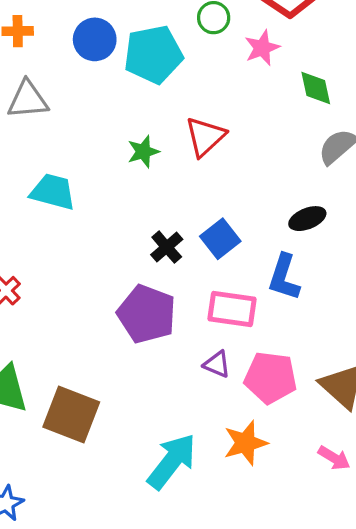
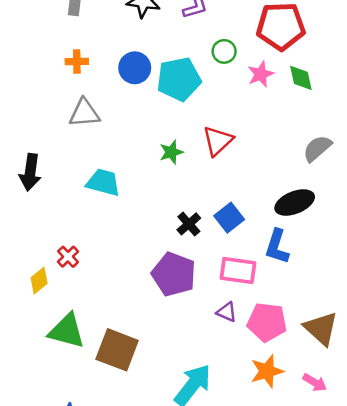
green diamond: (316, 88) -> (301, 78), moved
black ellipse: (307, 219) -> (295, 203), size x1.4
orange star: (245, 443) -> (267, 371), moved

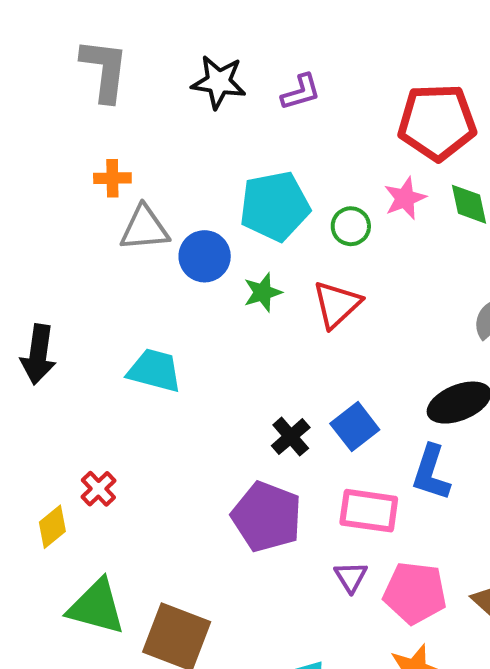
green circle: (224, 51) -> (351, 226), moved
blue circle: (135, 68) -> (205, 256), moved
gray triangle: (84, 113) -> (144, 228), moved
green star: (171, 152) -> (263, 292), moved
purple triangle: (227, 312) -> (351, 577), turned 35

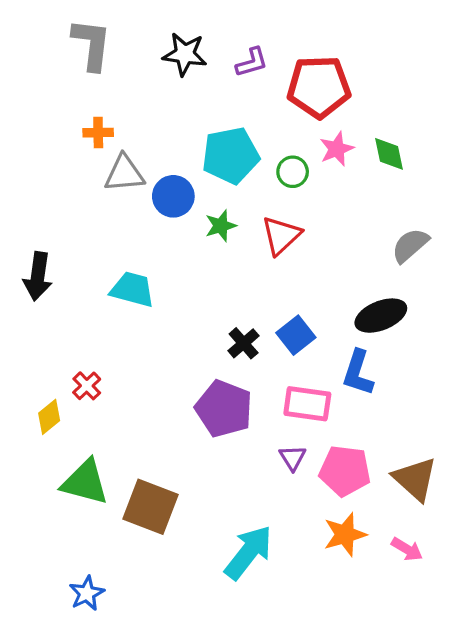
red pentagon: (437, 122) -> (319, 87), moved

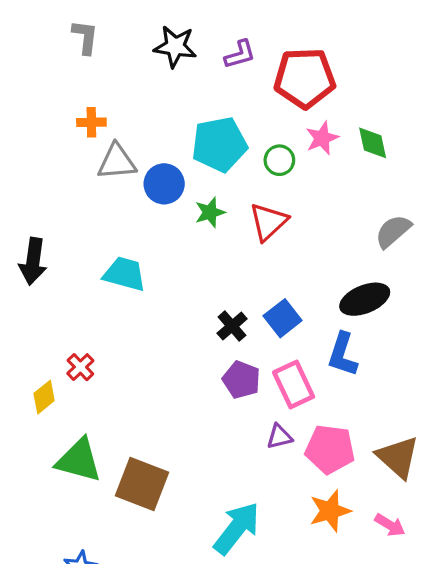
gray L-shape: (92, 44) -> (85, 37), size x0.7
pink rectangle: (307, 404) -> (294, 384), turned 57
purple pentagon: (224, 409) -> (241, 380), moved, size x0.7
purple triangle: (293, 458) -> (279, 437), turned 48

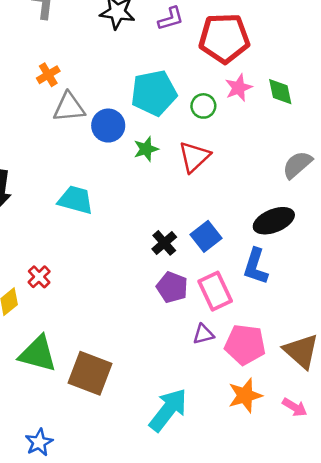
orange cross: (91, 122) -> (48, 75), turned -30

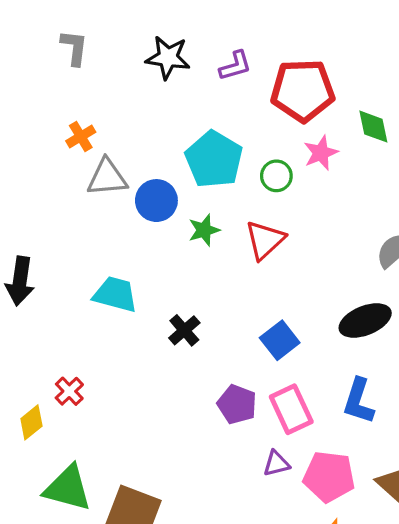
green diamond: (280, 92) -> (373, 127), moved
cyan pentagon: (154, 93) -> (214, 159), turned -30
black cross: (164, 243) -> (184, 330), moved
blue L-shape: (256, 266) -> (359, 401), moved

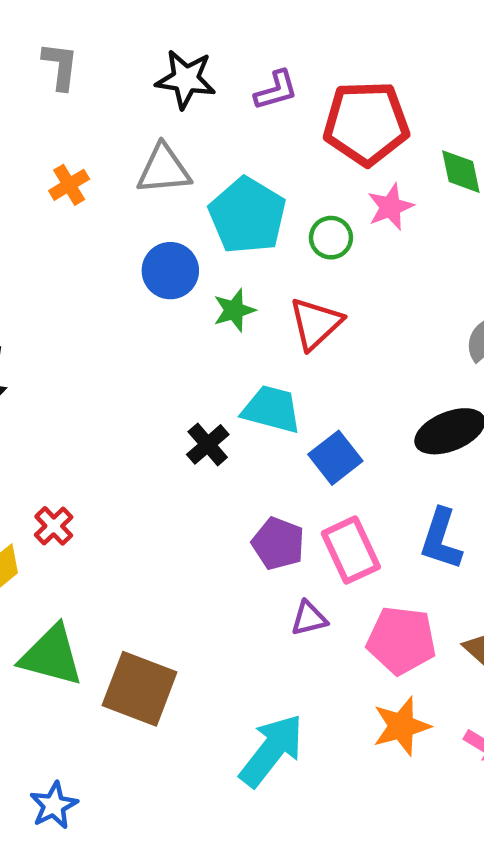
gray triangle: (107, 178) -> (164, 169), moved
cyan trapezoid: (115, 294) -> (272, 409), moved
purple triangle: (276, 463) -> (309, 618), moved

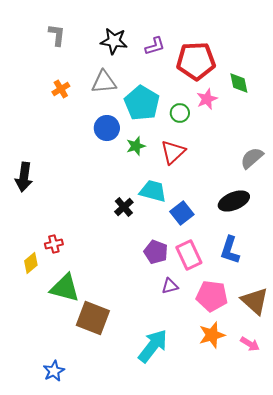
red cross: (54, 526) -> (54, 244), turned 30
green triangle: (51, 656) -> (65, 288), moved

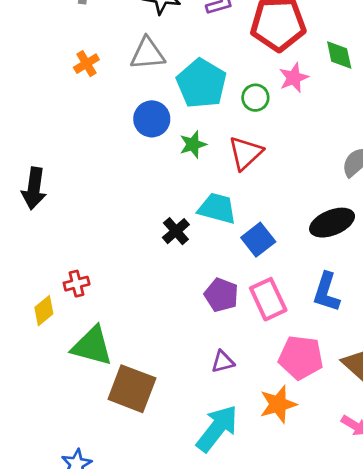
purple triangle: (170, 286) -> (223, 362), moved
orange star: (212, 335) -> (278, 404), moved

